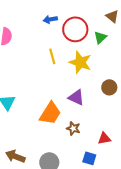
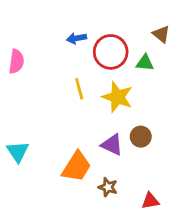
green triangle: (100, 37) -> (145, 63), turned 48
brown circle: (109, 87) -> (141, 137), moved

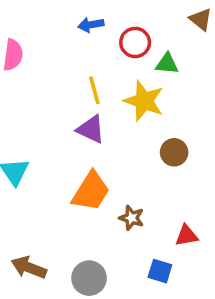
red circle: (111, 52) -> (135, 42), size x0.7
green triangle: (145, 63) -> (167, 64), moved
purple triangle: (112, 145) -> (91, 129), moved

